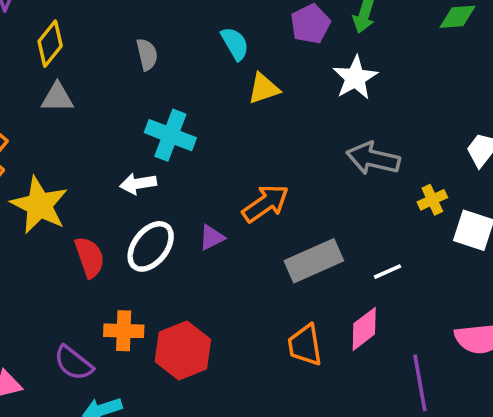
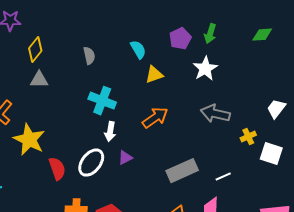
white arrow: (138, 184) -> (110, 132), moved, turned -72
orange arrow: (265, 203) -> (155, 118), moved

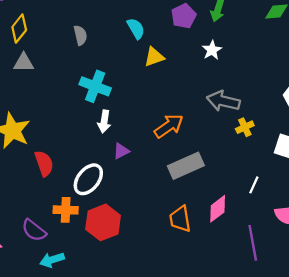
white star: (205, 69) -> (212, 50), size x0.7
orange arrow: (155, 118) -> (169, 126), moved
yellow cross: (248, 137) -> (245, 127), moved
white ellipse: (91, 163) -> (88, 179), moved
white line: (223, 177) -> (254, 185), moved, turned -42

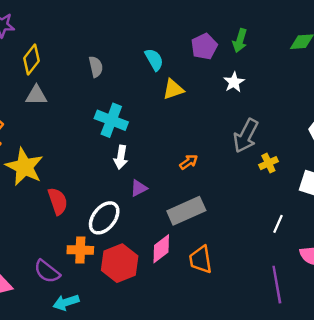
gray arrow: (223, 101) -> (246, 136), turned -76
orange arrow: (169, 126) -> (189, 162), size x0.6
gray rectangle: (186, 166) -> (186, 211), moved
pink diamond: (218, 209) -> (161, 249), moved

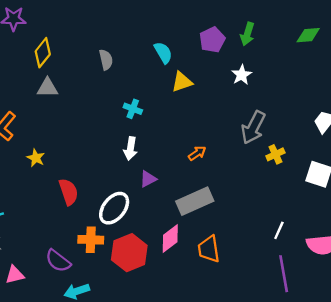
cyan cross: (111, 120) -> (133, 109), moved, size x0.6
yellow star: (24, 167) -> (36, 158), size x0.5
white line: (278, 224) -> (279, 230), moved

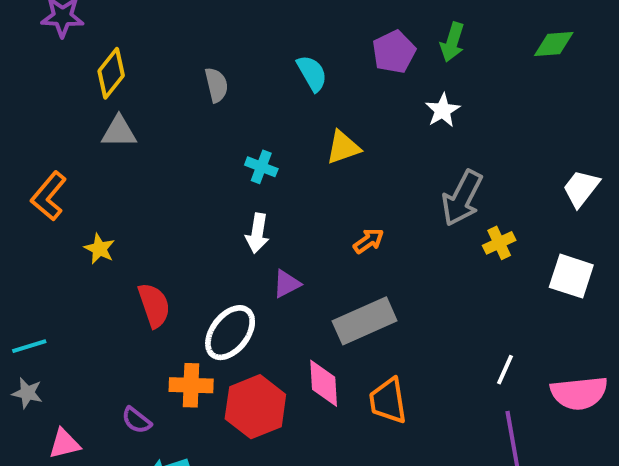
yellow triangle: (182, 82) -> (343, 147), moved
pink diamond: (170, 239) -> (324, 383), turned -56
purple semicircle: (58, 261) -> (136, 420), size x0.7

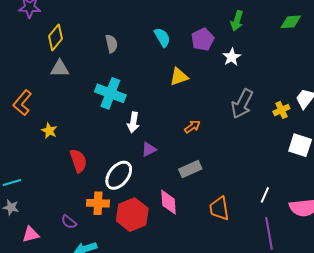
purple pentagon: (394, 52) -> (203, 39), moved
cyan cross: (261, 167) -> (110, 93), moved, size x1.8
yellow cross: (499, 243) -> (281, 110), moved
gray rectangle: (365, 321) -> (190, 169), size x0.7
orange trapezoid: (388, 401) -> (219, 208), moved

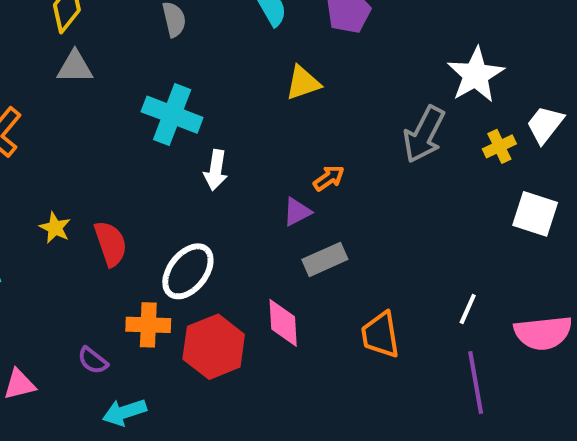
white star: (232, 57) -> (476, 75), moved, size x1.6
yellow star: (49, 131) -> (55, 228), moved
purple triangle: (149, 149) -> (297, 212), moved

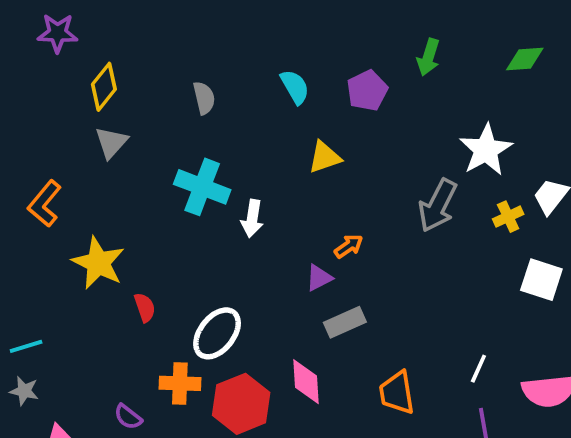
gray triangle: (75, 67) -> (111, 142), turned -48
white arrow: (216, 170) -> (252, 218), moved
yellow star: (55, 228) -> (98, 263), moved, size x1.8
red semicircle: (111, 244) -> (145, 307), size x0.7

